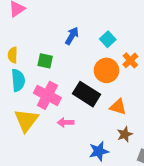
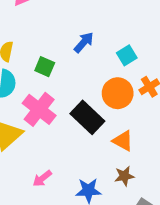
pink arrow: (66, 122) -> (42, 178), moved, turned -49

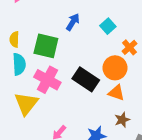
green square: (45, 67) -> (46, 46), size x1.6
orange circle: (118, 93) -> (115, 68), moved

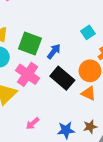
blue arrow: (73, 22) -> (54, 51), moved
brown star: (122, 120) -> (90, 127), moved

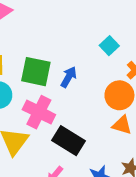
black rectangle: (62, 78) -> (68, 141), moved

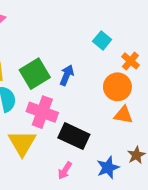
green square: (36, 72) -> (35, 74), turned -36

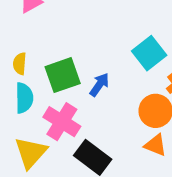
cyan square: (102, 40) -> (149, 53), size x1.5

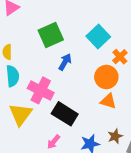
green square: (63, 75) -> (51, 35), moved

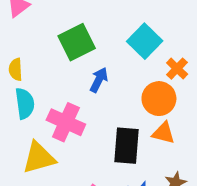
yellow triangle: (21, 114) -> (39, 158), turned 40
black rectangle: (65, 114) -> (126, 146), moved, turned 65

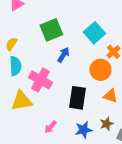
yellow semicircle: (16, 69) -> (11, 44), turned 32
orange triangle: (163, 133) -> (111, 96), moved

